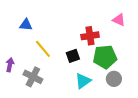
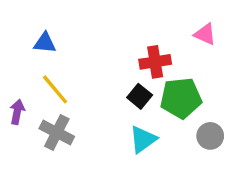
yellow line: (43, 49) -> (55, 89), moved
black square: (73, 56) -> (140, 96), moved, turned -32
gray circle: (114, 79) -> (210, 136), moved

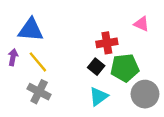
blue triangle: (45, 43) -> (31, 30), size x1.6
purple arrow: (17, 112) -> (13, 57), moved
gray circle: (210, 136) -> (145, 94), size x1.5

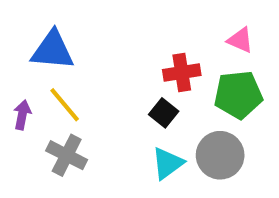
purple arrow: (13, 57) -> (22, 115), moved
green pentagon: (125, 68) -> (238, 95), moved
gray circle: (145, 94) -> (220, 155), moved

